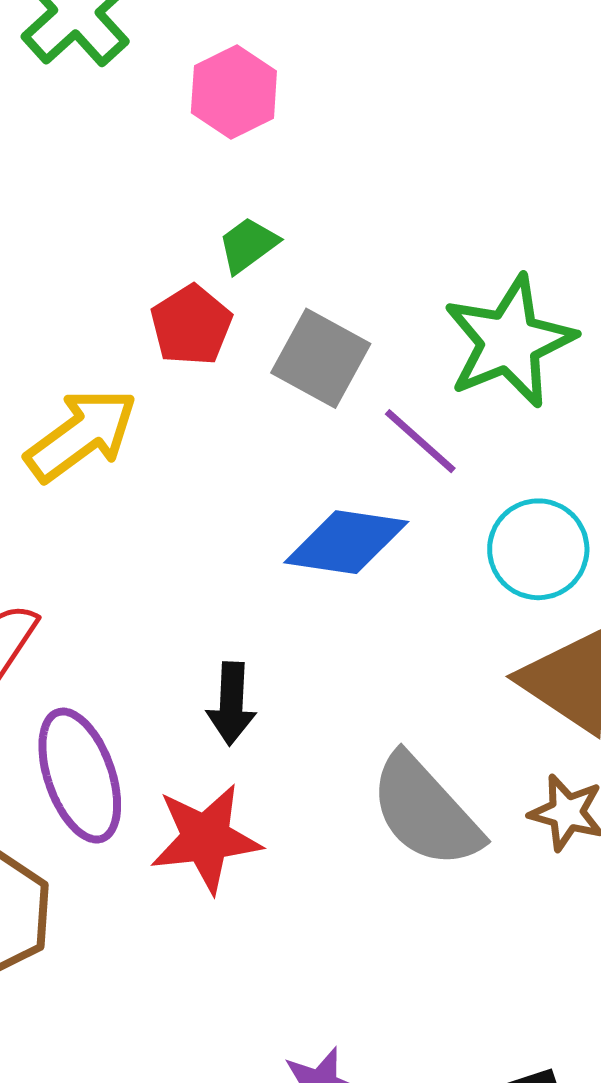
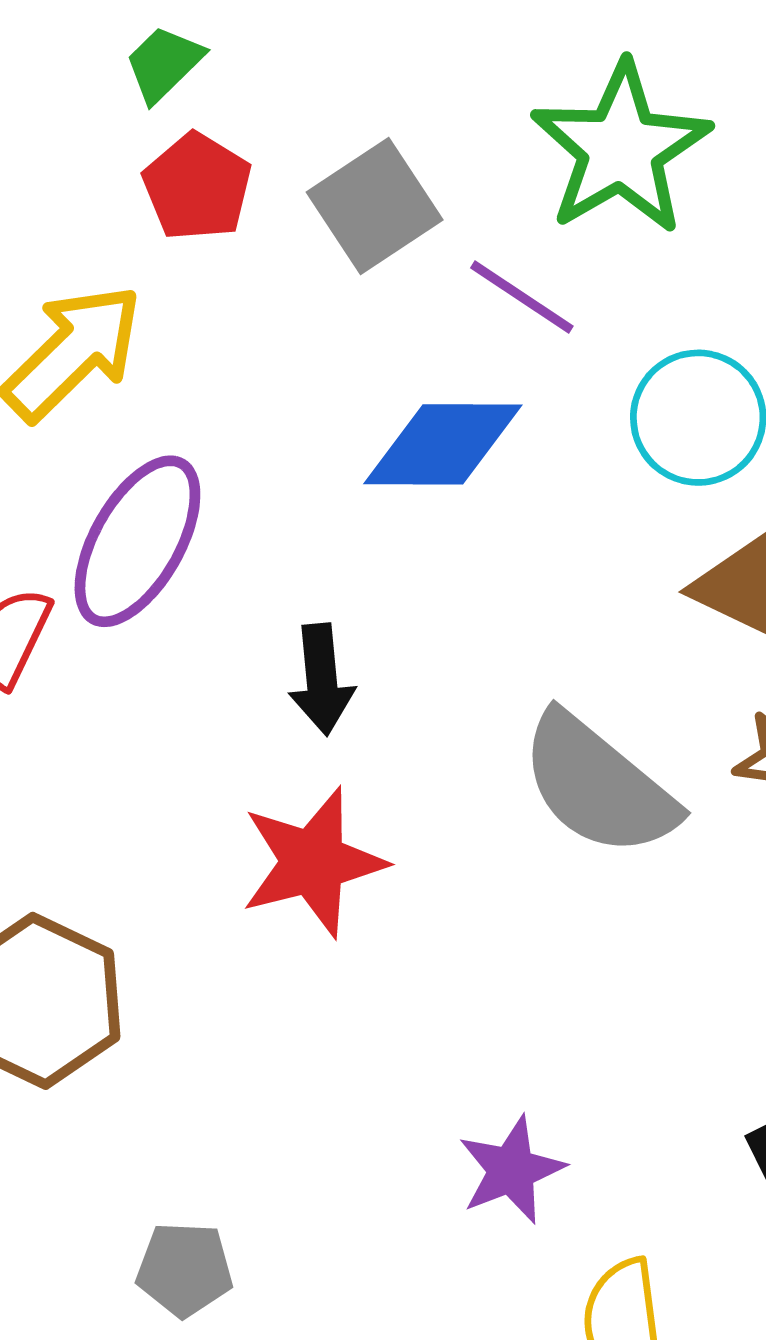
green trapezoid: (248, 245) -> (164, 64), moved
gray square: (321, 358) -> (375, 206), turned 36
purple ellipse: (80, 776) -> (137, 541), moved, turned 57

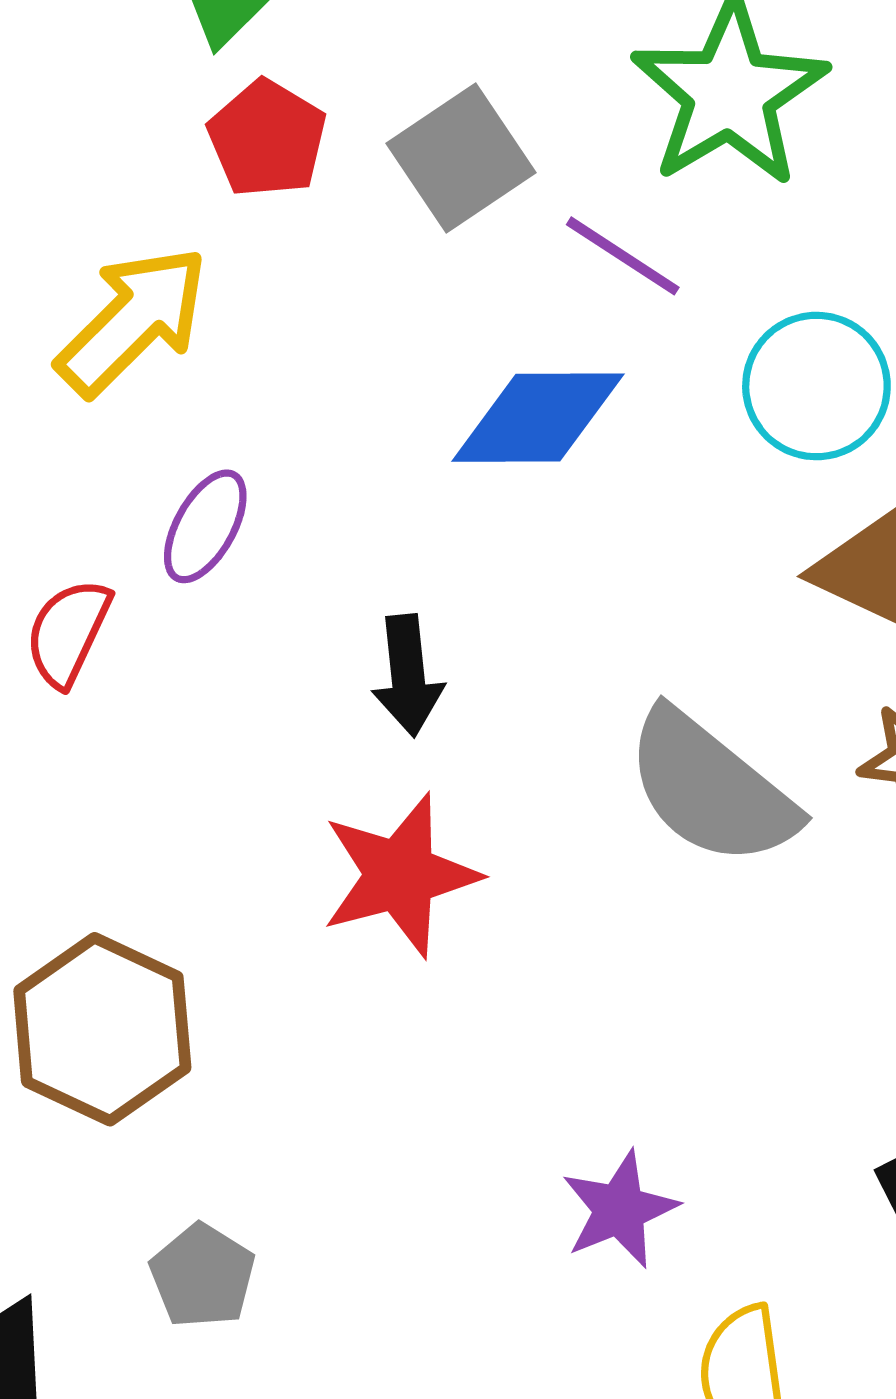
purple ellipse: (137, 541) -> (205, 526), size x0.6
gray pentagon: (185, 1269) -> (202, 1276), moved, turned 30

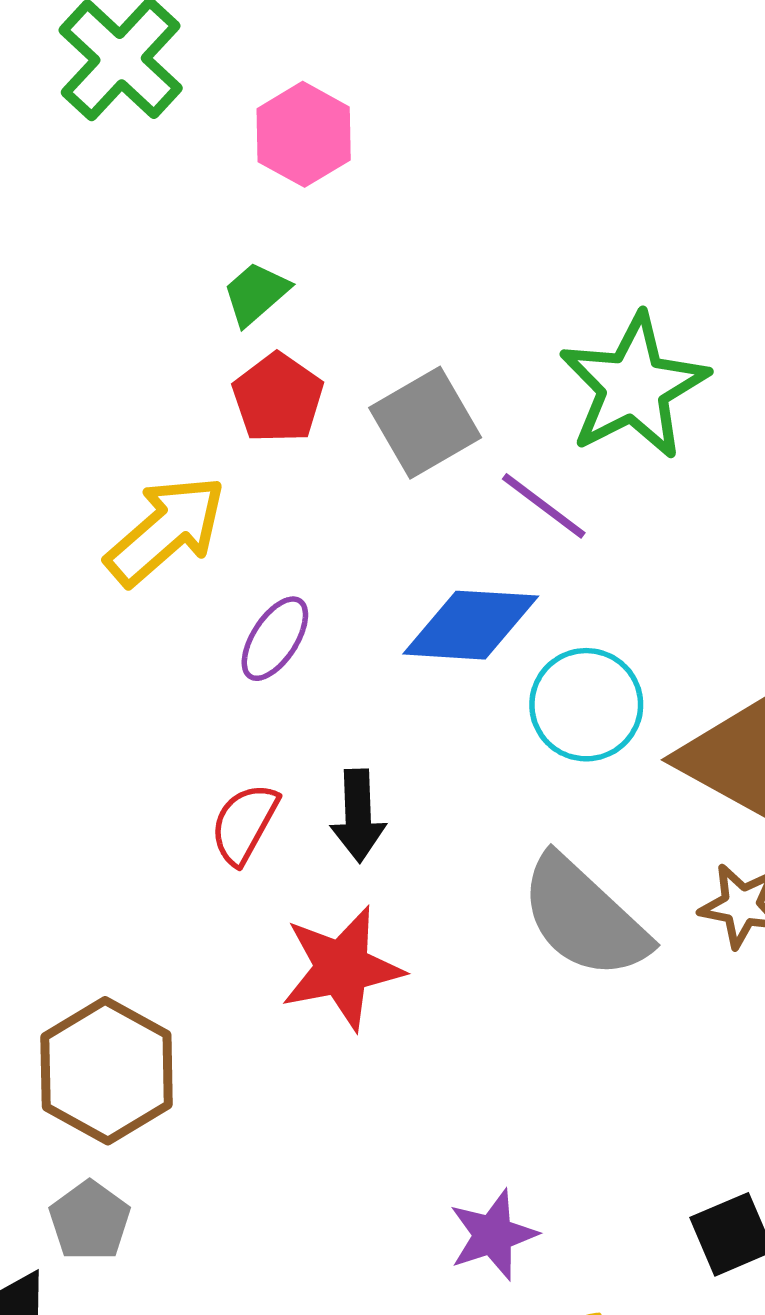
cyan circle: (816, 386) -> (586, 705), moved
purple ellipse: (205, 526) -> (275, 639), moved
red semicircle: (68, 633) -> (244, 824), moved
gray pentagon: (202, 1276) -> (90, 1221), moved

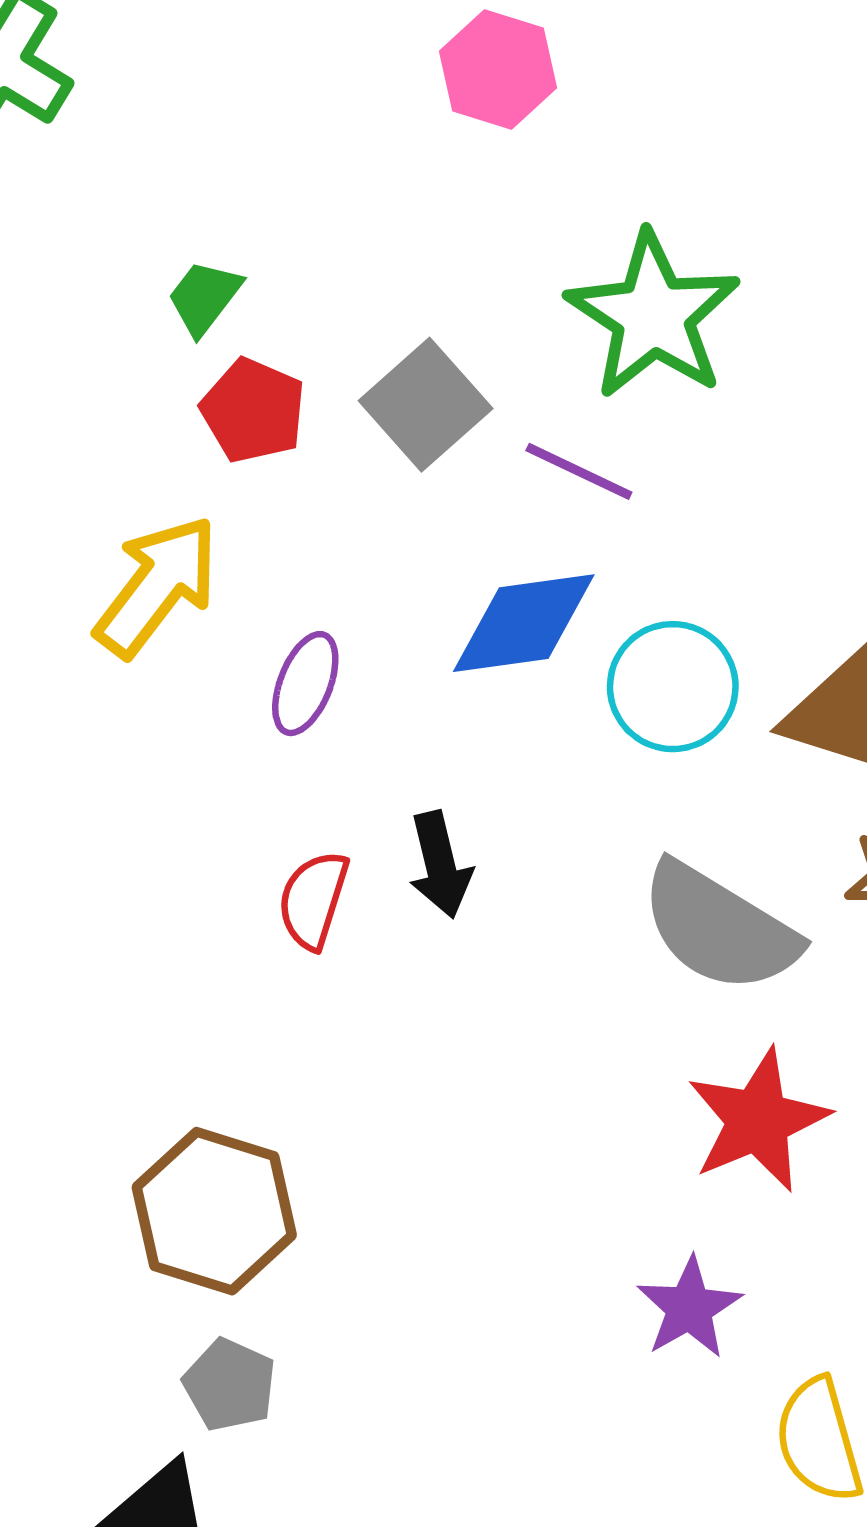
pink hexagon: (304, 134) -> (498, 69), moved
red star: (342, 968) -> (758, 1120), moved

